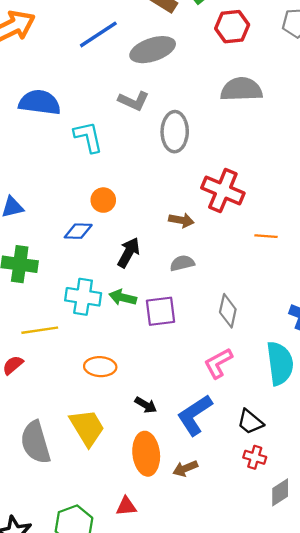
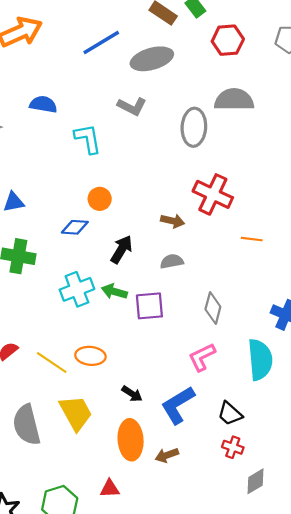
blue semicircle: (40, 102) -> (43, 104), size x0.7
gray ellipse: (175, 132) -> (194, 127), moved
cyan cross: (83, 297) -> (77, 289), turned -32
yellow line: (40, 330) -> (52, 363), moved, turned 40

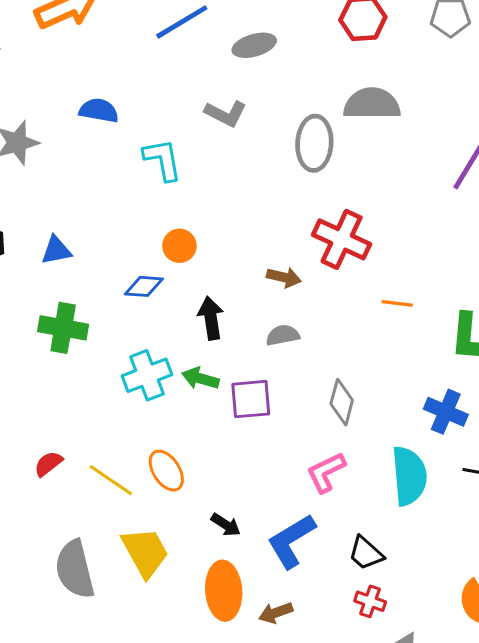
gray ellipse: (152, 59) -> (254, 45), size x0.7
black arrow: (122, 249) -> (211, 318), turned -40
orange ellipse: (90, 356) -> (166, 471), turned 52

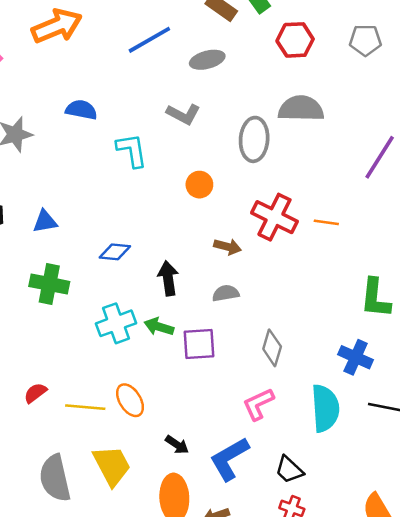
orange circle: (179, 246) -> (199, 185), moved
orange line: (397, 303) -> (326, 222), moved
yellow line: (111, 480) -> (85, 407), turned -30

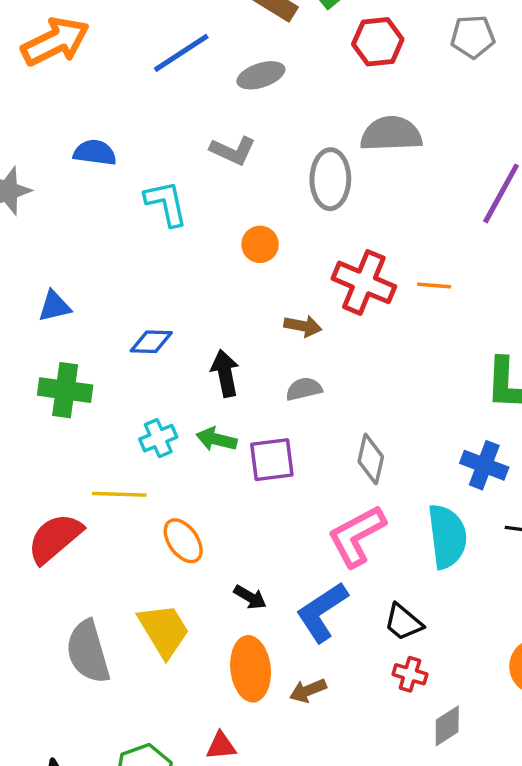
cyan cross: (116, 323) -> (158, 438), size x0.7
red semicircle: (35, 393) -> (55, 538), size x1.8
pink L-shape: (258, 404) -> (357, 536), size x1.4
yellow line: (85, 407) -> (119, 494), moved

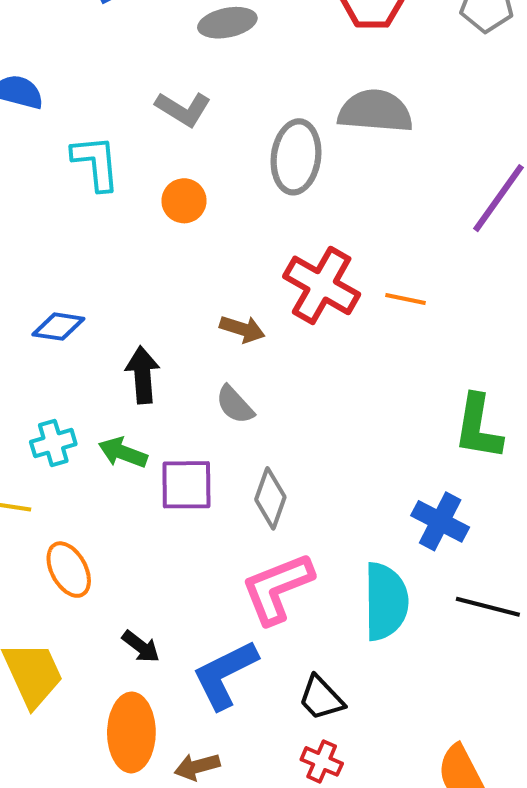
orange circle: (260, 244) -> (184, 201), moved
gray semicircle: (304, 389) -> (235, 405), turned -126
gray diamond: (371, 459) -> (270, 498), moved

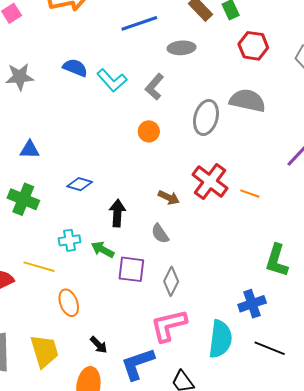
gray L-shape: (183, 109) -> (154, 87), turned 92
cyan L-shape: (96, 163) -> (112, 80), moved, turned 136
blue cross: (440, 521) -> (252, 304), turned 36

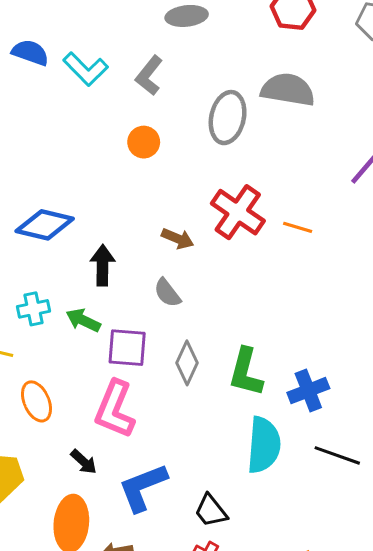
blue diamond: (80, 184) -> (45, 225), size x1.5
green L-shape: (277, 260) -> (246, 372), moved
pink L-shape: (169, 325) -> (115, 409), moved, turned -51

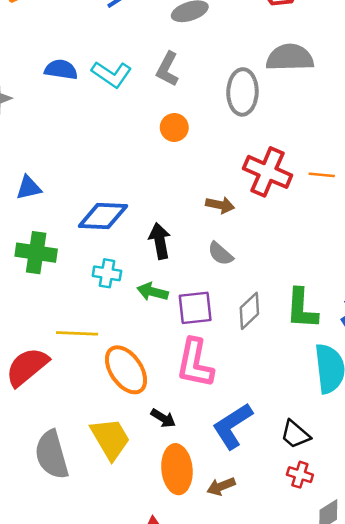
cyan cross: (34, 309) -> (107, 273), moved, turned 32
gray diamond: (187, 363) -> (249, 311), turned 33
orange ellipse: (36, 401) -> (126, 370), size x1.4
black arrow: (84, 462) -> (163, 418), moved

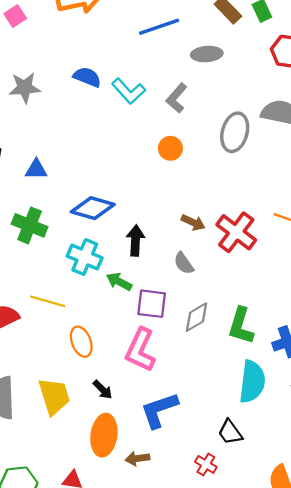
red cross: (268, 172) -> (236, 232), moved
cyan cross: (107, 273) -> (85, 257), size x1.4
orange ellipse: (126, 370) -> (81, 342), size x0.7
black trapezoid: (295, 434) -> (230, 432), moved

